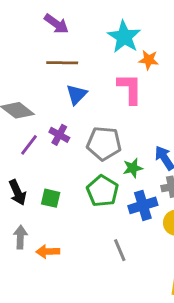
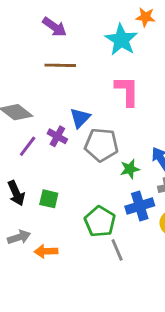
orange star: (149, 60) -> (145, 17), moved
blue triangle: (77, 94) -> (80, 118), moved
green pentagon: (103, 191) -> (100, 222), moved
gray arrow: (20, 237) -> (19, 237), turned 70

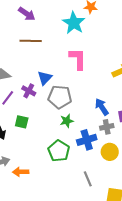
green star: (130, 169) -> (67, 121), moved
green square: (49, 199) -> (22, 122), moved
gray line: (117, 250) -> (88, 179), moved

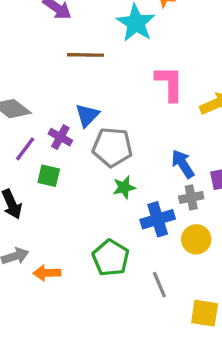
brown line: (31, 41) -> (86, 55), moved
pink L-shape: (78, 59) -> (169, 83), moved
green square: (22, 122) -> (49, 176), moved
green pentagon: (59, 151) -> (111, 258), moved

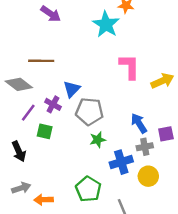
brown line: (86, 55) -> (41, 61), moved

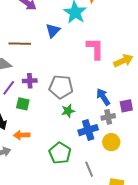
blue triangle: (72, 89) -> (53, 31), moved
purple cross: (53, 104) -> (30, 81), turned -32
orange arrow: (44, 200) -> (22, 135), moved

